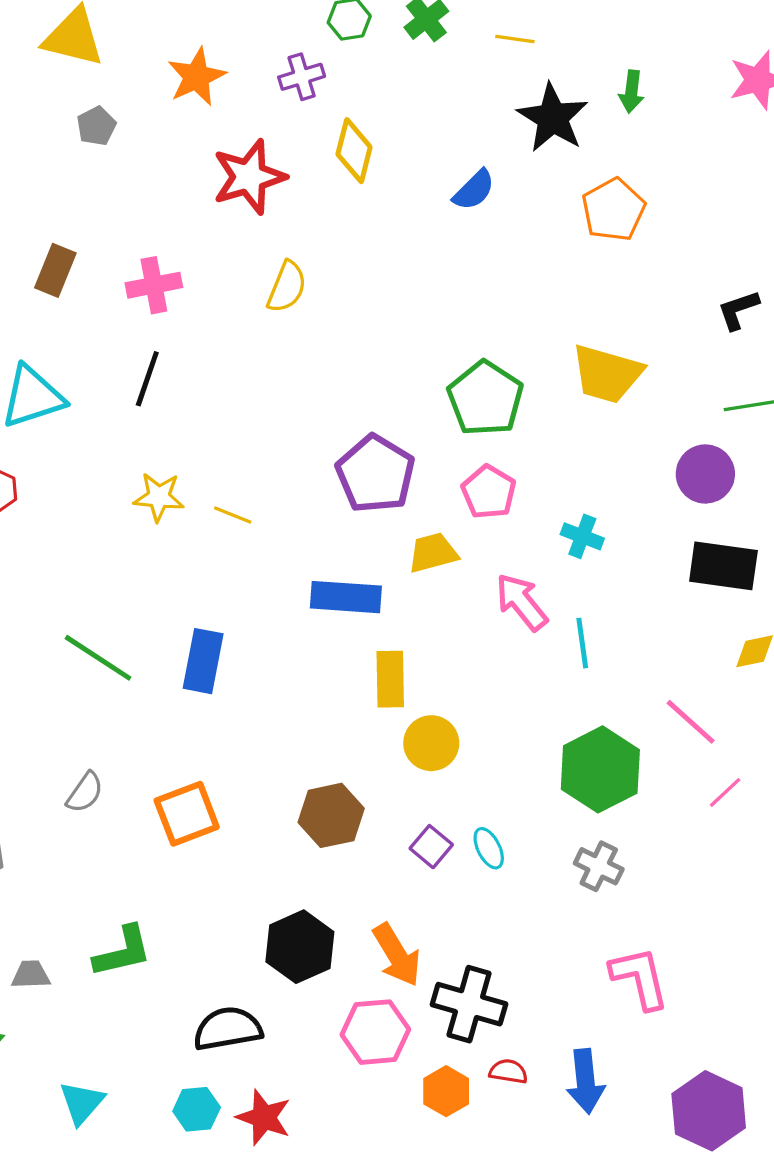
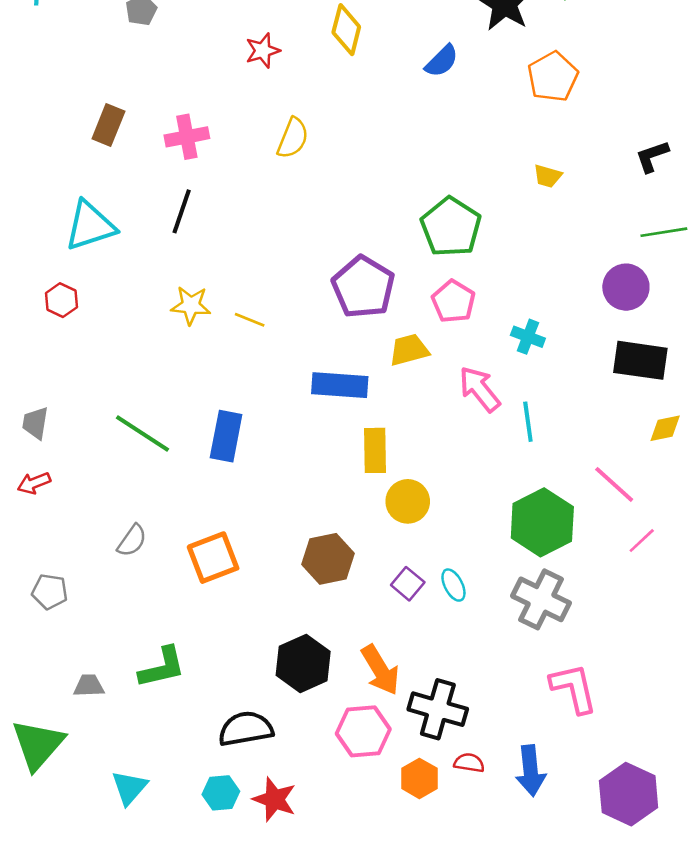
red star: (249, 177) -> (263, 51), size x0.6
yellow trapezoid: (607, 374) -> (548, 176), moved, size x0.5
gray cross: (599, 866) -> (541, 599), size x1.5

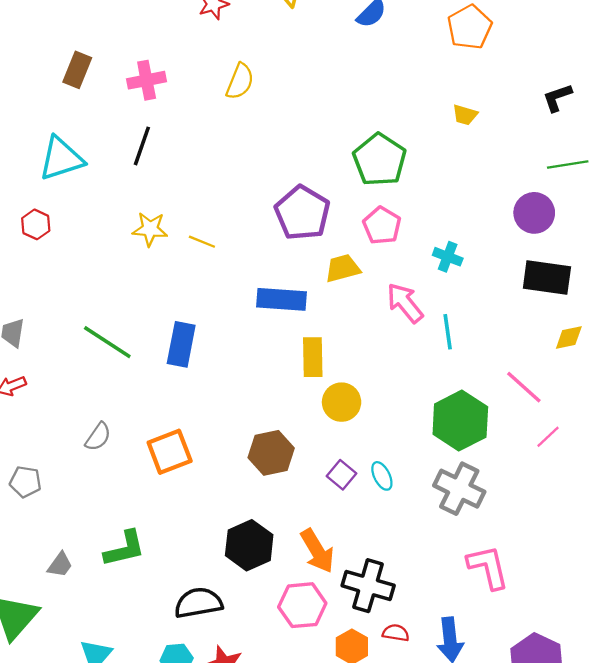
gray trapezoid: (89, 686) -> (60, 565), turned 128

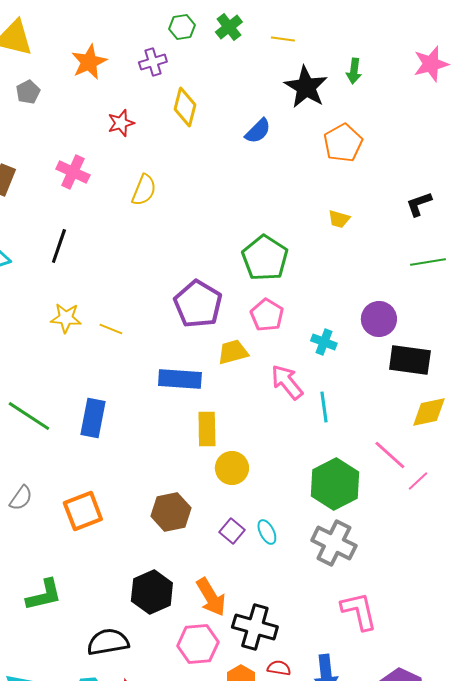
pink cross: (147, 80) -> (73, 172), moved, turned 36
purple circle: (534, 213) -> (379, 319), moved
yellow diamond: (569, 337) -> (429, 412), size x1.4
pink line: (548, 437) -> (418, 481), moved

